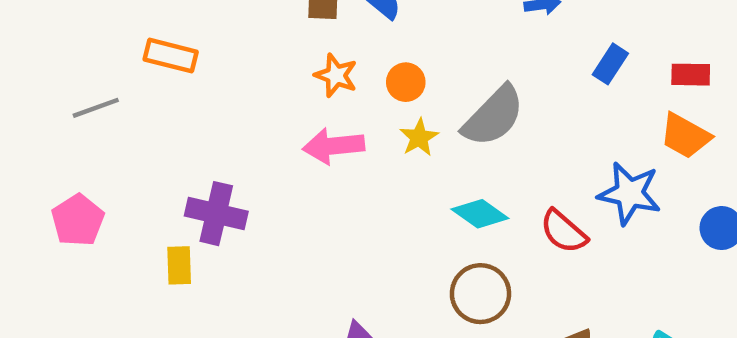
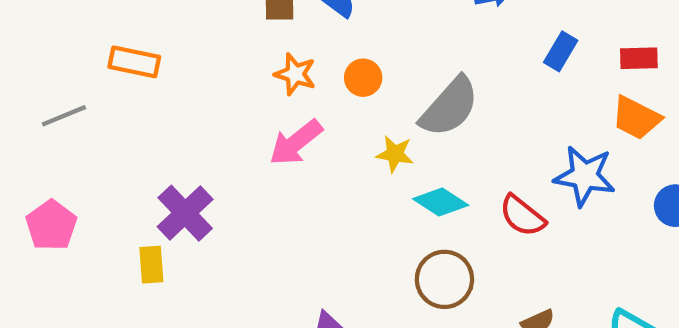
yellow star: (419, 137) -> (395, 154), moved, turned -30
pink arrow: (333, 146) -> (296, 143), turned -30
purple cross: (216, 214) -> (185, 213), turned 36

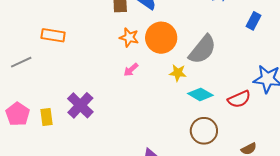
orange circle: (363, 78) -> (161, 38), size x1.8
pink arrow: (296, 143) -> (131, 70), size x0.6
red semicircle: (522, 216) -> (239, 99), turned -60
yellow rectangle: (151, 265) -> (46, 117), moved

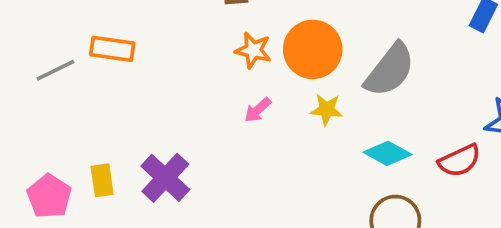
gray line: (21, 62) -> (55, 70), moved
yellow star: (178, 73) -> (326, 110), moved
yellow rectangle: (46, 117) -> (102, 180), moved

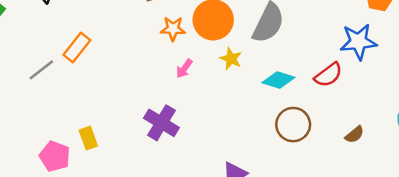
orange rectangle: (112, 49) -> (77, 47), turned -48
yellow star: (326, 110) -> (231, 59), turned 30
purple cross: (165, 178) -> (161, 123), moved

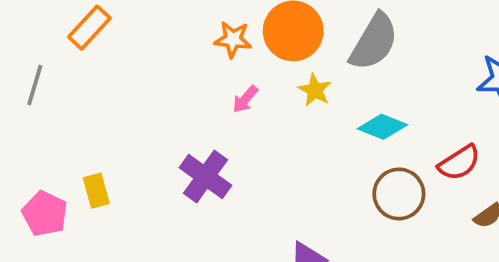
orange rectangle: (77, 47) -> (89, 28), moved
gray line: (41, 70) -> (35, 85), turned -40
red semicircle: (328, 75) -> (459, 163), moved

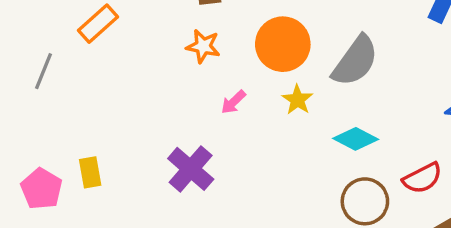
orange star: (233, 39) -> (203, 46), moved

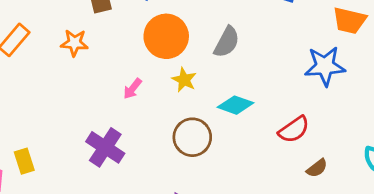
orange star: (203, 46) -> (74, 43), moved
gray semicircle: (355, 61) -> (227, 42), size x0.7
brown circle: (365, 201) -> (192, 137), moved

